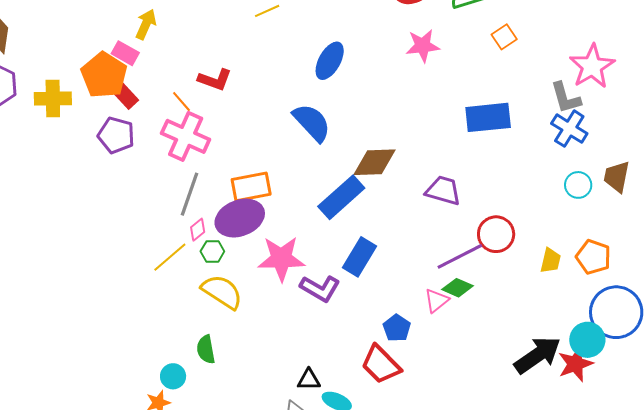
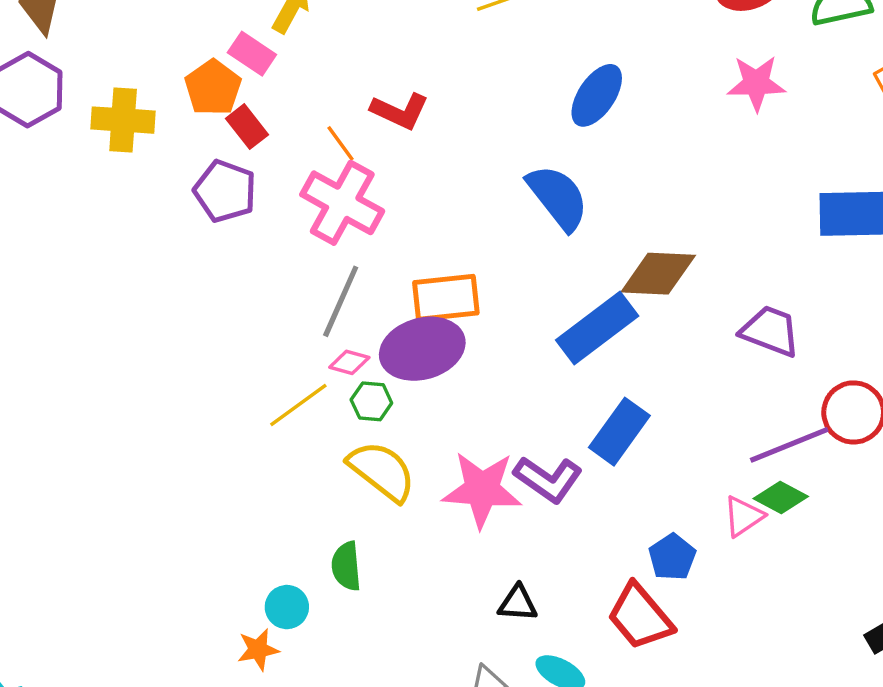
orange pentagon: (104, 75) -> (213, 88), size x0.7
pink diamond: (198, 230) -> (349, 362), turned 50
pink star: (281, 259) -> (482, 490), moved
black triangle: (309, 380) -> (518, 603), moved

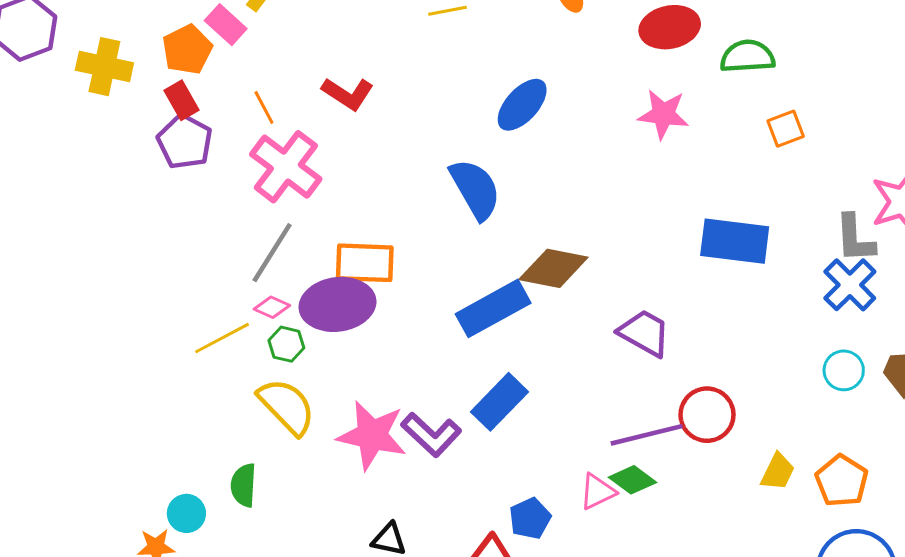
red rectangle: (247, 127) -> (182, 100), moved
orange line: (340, 143) -> (264, 107), moved

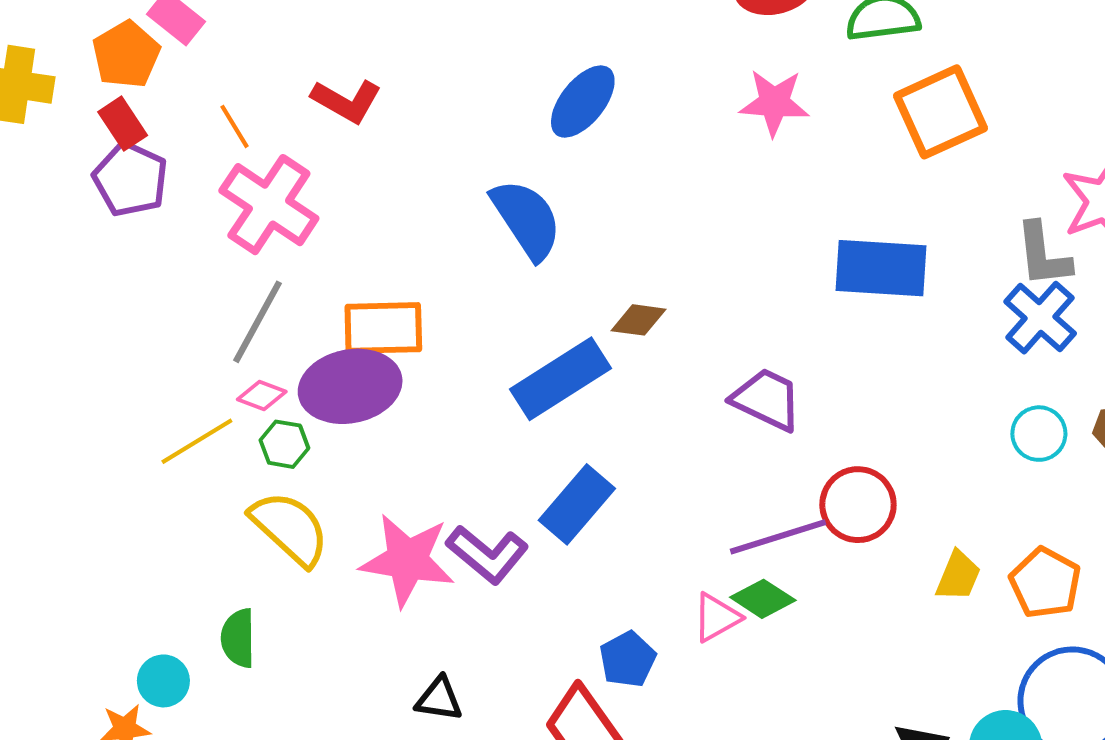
orange square: (786, 129) -> (941, 112), size x1.8
brown diamond: (553, 268) -> (639, 320), size x0.6

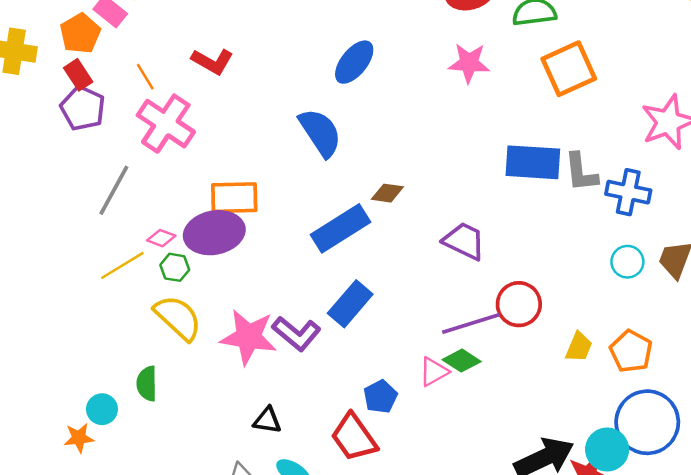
gray L-shape: (1043, 255) -> (581, 172), moved
blue cross: (1040, 318) -> (628, 192), turned -30
gray line: (257, 322) -> (114, 190), moved

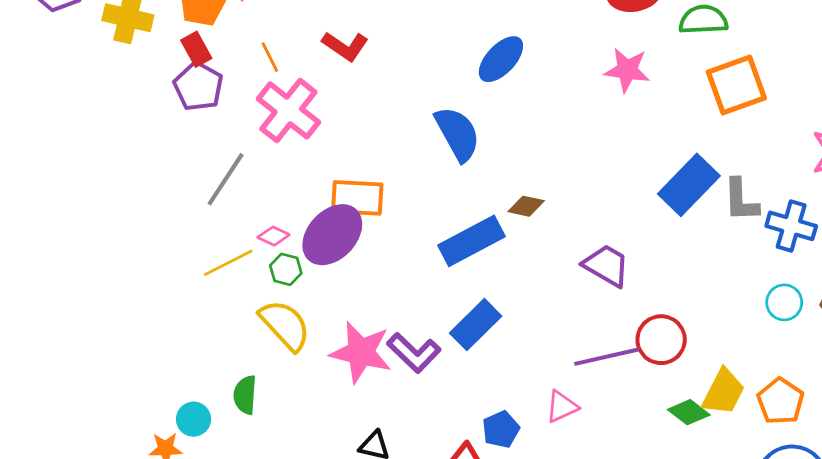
blue rectangle: (533, 162) -> (689, 185), turned -54
purple ellipse: (214, 233) -> (332, 235), turned -40
yellow trapezoid: (579, 347) -> (723, 392), size x1.4
green diamond: (462, 361) -> (689, 412), moved

